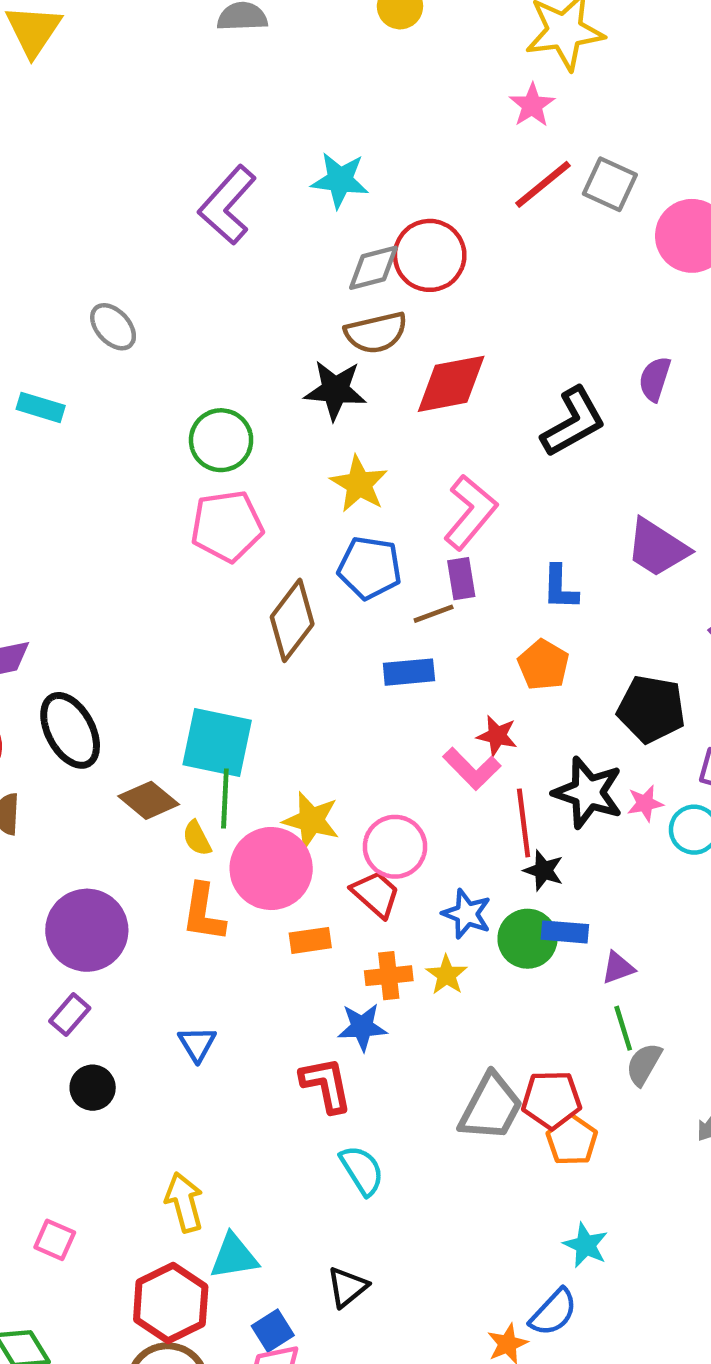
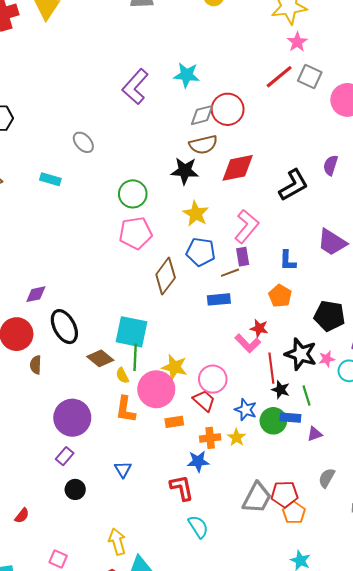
pink star: (532, 105) -> (297, 42), moved
green line: (623, 1028) -> (307, 396), moved

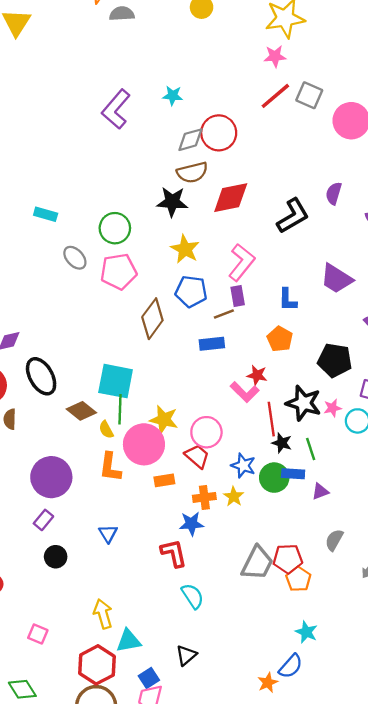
pink star: (297, 42) -> (275, 56), moved, turned 30
cyan star: (187, 75) -> (173, 96), size x0.7
gray ellipse: (83, 142) -> (75, 258), moved
cyan rectangle: (50, 179) -> (46, 214), moved

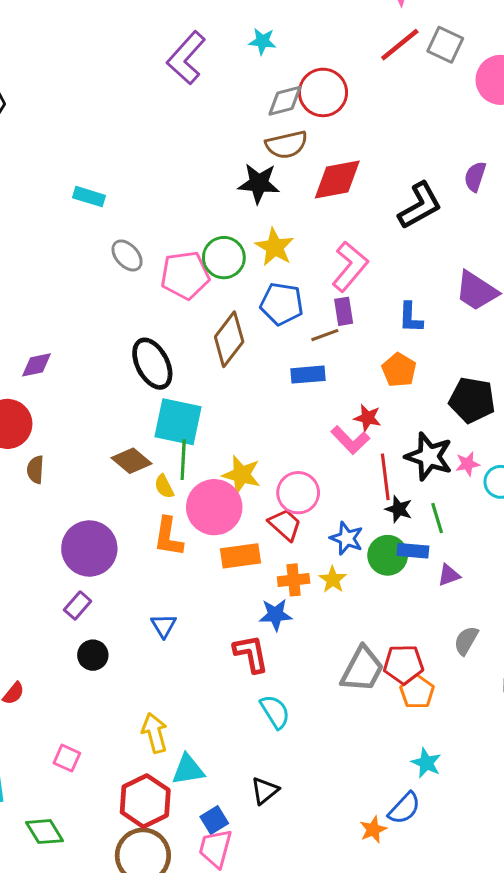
green circle: (115, 228) -> (224, 258), moved
black ellipse: (41, 376) -> (152, 364), moved
orange rectangle: (164, 480) -> (241, 556), size x1.4

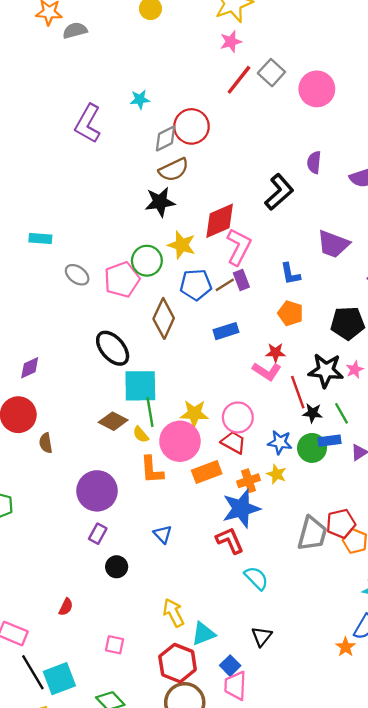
gray square: (445, 45) -> (271, 73), turned 30
red diamond: (337, 179) -> (220, 221), moved
brown line: (325, 335) -> (225, 285), moved
blue star: (276, 615) -> (241, 509), size x1.6

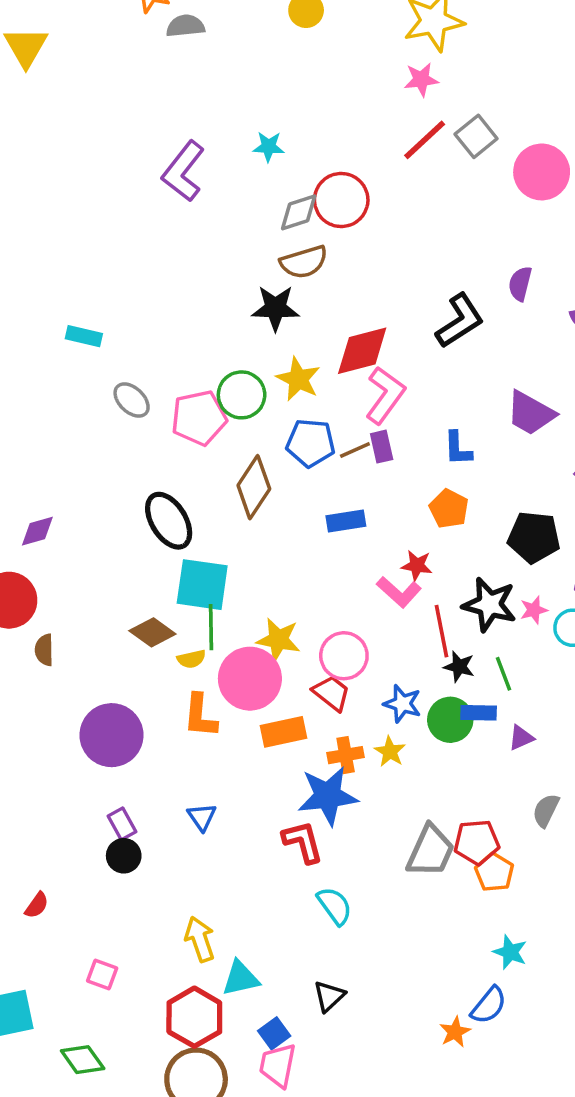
yellow semicircle: (141, 434) -> (191, 659), turned -72
purple rectangle: (98, 534) -> (122, 824), moved, turned -66

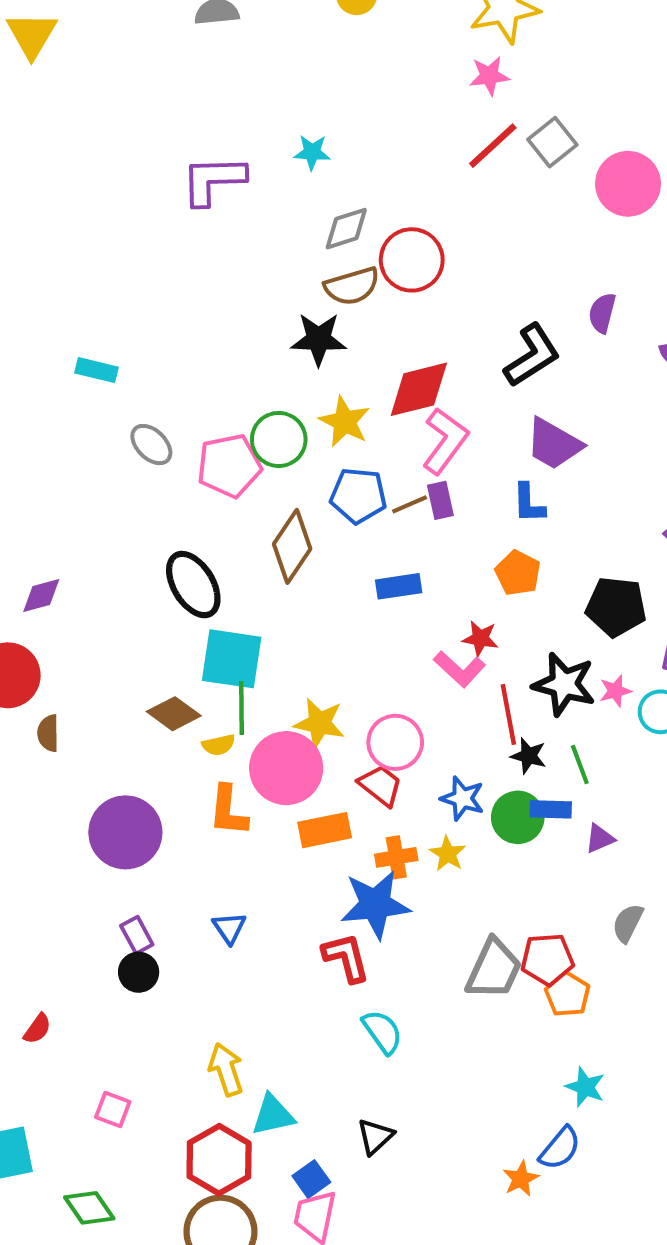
purple L-shape: (183, 171) -> (213, 180), turned 50
red circle: (341, 200) -> (412, 260), moved
purple trapezoid: (531, 413) -> (554, 444), moved

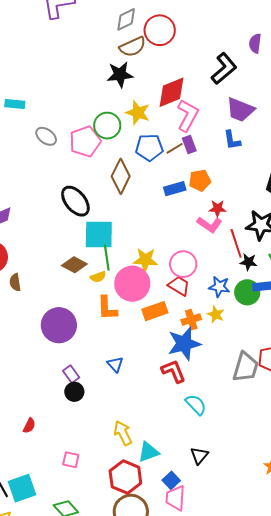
orange pentagon: (518, 573) -> (200, 180), moved, turned -30

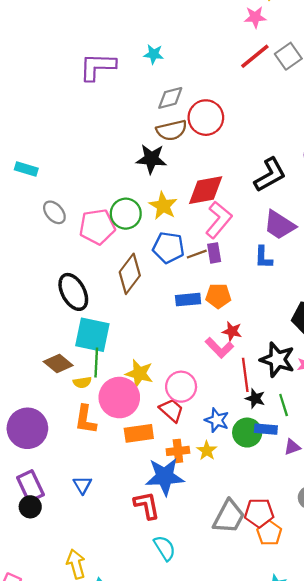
purple rectangle: (71, 374) -> (30, 486), size x1.5

